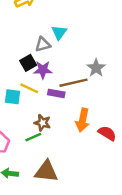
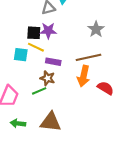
black square: (28, 63) -> (34, 33), moved, turned 32
brown line: (73, 83) -> (89, 57), moved
purple rectangle: (56, 93) -> (53, 62), moved

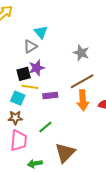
cyan square: (21, 55) -> (18, 98), turned 32
brown star: (47, 78) -> (15, 118), moved
brown triangle: (51, 122) -> (65, 153), turned -35

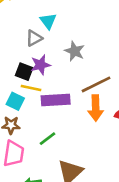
gray star: (81, 53) -> (75, 51), moved
black square: (24, 74) -> (24, 72), turned 32
purple rectangle: (50, 95) -> (56, 100), size x1.5

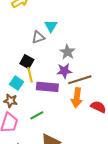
purple star: (41, 65) -> (64, 71), moved
yellow line: (31, 88) -> (30, 75), turned 56

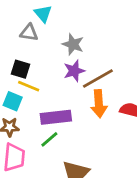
gray triangle: (38, 37) -> (29, 33), turned 40
yellow line: (30, 75) -> (29, 86), turned -42
purple rectangle: (47, 87) -> (56, 117), moved

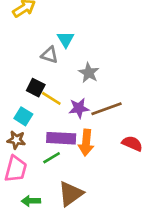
purple star: (74, 71) -> (79, 108), moved
yellow line: (29, 86) -> (51, 98), moved
orange arrow: (99, 104) -> (86, 143), moved

